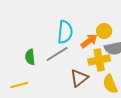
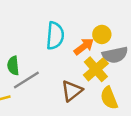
gray line: (57, 54) -> (26, 80), moved
yellow cross: (99, 60) -> (96, 69), turned -30

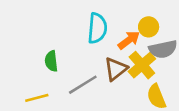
gray line: (26, 80) -> (83, 85), moved
brown triangle: (72, 91) -> (116, 69), moved

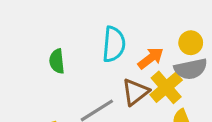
yellow circle: (149, 27) -> (191, 43), moved
green semicircle: (51, 61) -> (57, 61), moved

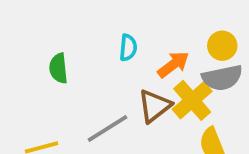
cyan semicircle: (114, 44) -> (128, 48), size x0.6

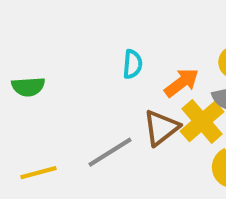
green semicircle: (58, 68) -> (28, 87), moved, turned -88

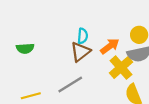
brown triangle: (161, 128) -> (80, 52), moved

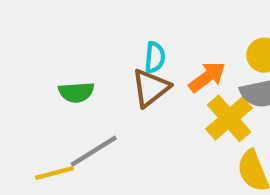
green semicircle: (25, 48) -> (76, 92), moved
gray line: (70, 84) -> (94, 151), moved

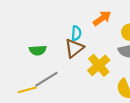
orange arrow: (207, 77) -> (102, 18), moved
yellow cross: (229, 118) -> (99, 65), moved

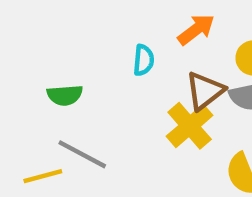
brown triangle: (74, 48) -> (205, 91), moved
gray line: (46, 79) -> (82, 154), turned 60

